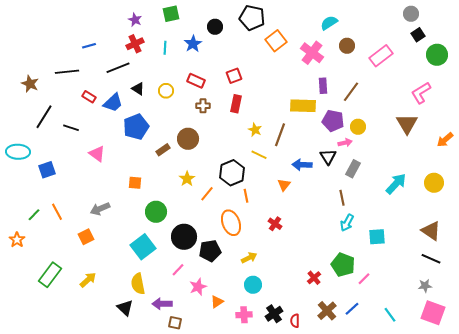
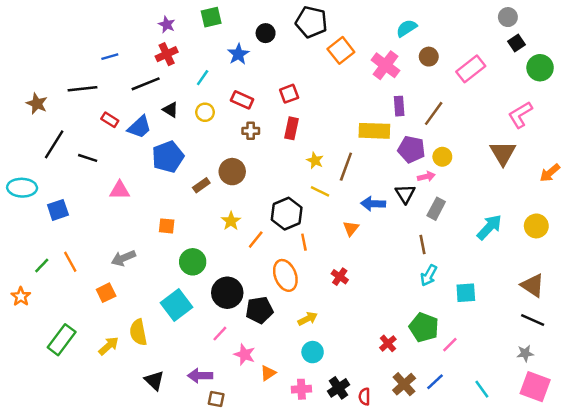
cyan line: (165, 48) -> (203, 78), moved, turned 32
pink triangle: (97, 154) -> (120, 190), turned -36
yellow semicircle: (138, 284) -> (138, 332), moved
pink star: (198, 287) -> (245, 355), turned -30

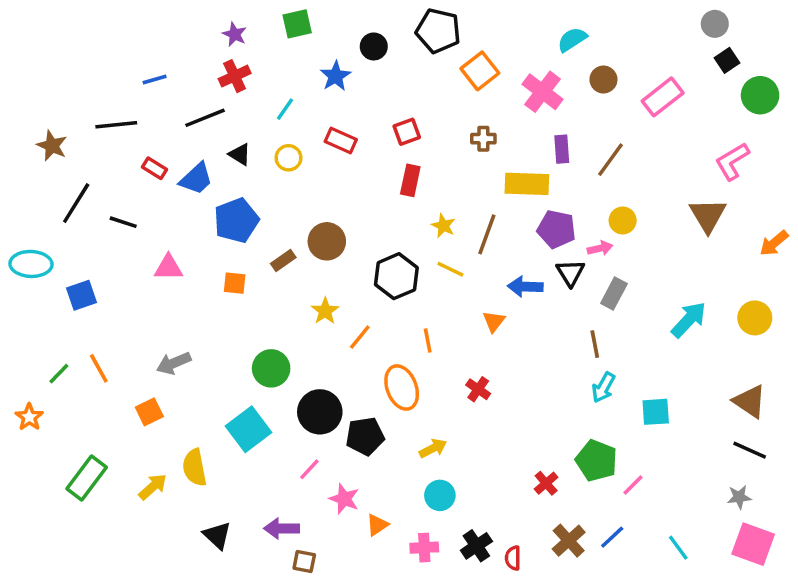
brown cross: (251, 131) -> (483, 139), moved
purple pentagon: (411, 149) -> (556, 229), moved
black hexagon: (287, 214) -> (396, 276), moved
orange square: (167, 226) -> (235, 283), moved

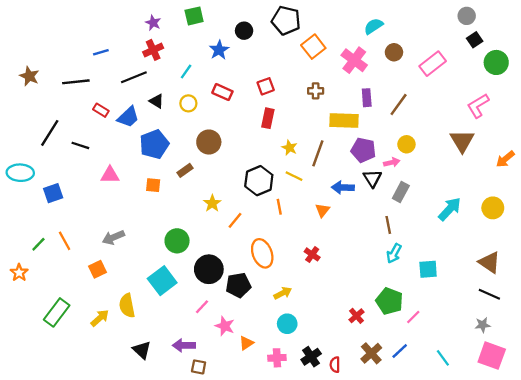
brown star: (52, 146) -> (29, 76), moved
brown circle: (327, 241) -> (209, 142), moved
orange line: (428, 341) -> (279, 207), moved

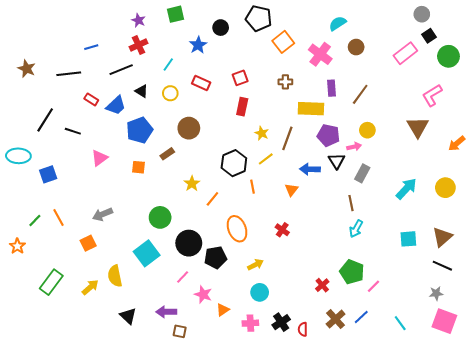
pink rectangle: (433, 64) -> (405, 53), moved
pink triangle: (110, 175) -> (100, 158), turned -36
yellow line: (294, 176) -> (266, 159), turned -63
brown triangle: (489, 262) -> (442, 237), turned 45
cyan square: (428, 269) -> (408, 239), moved

